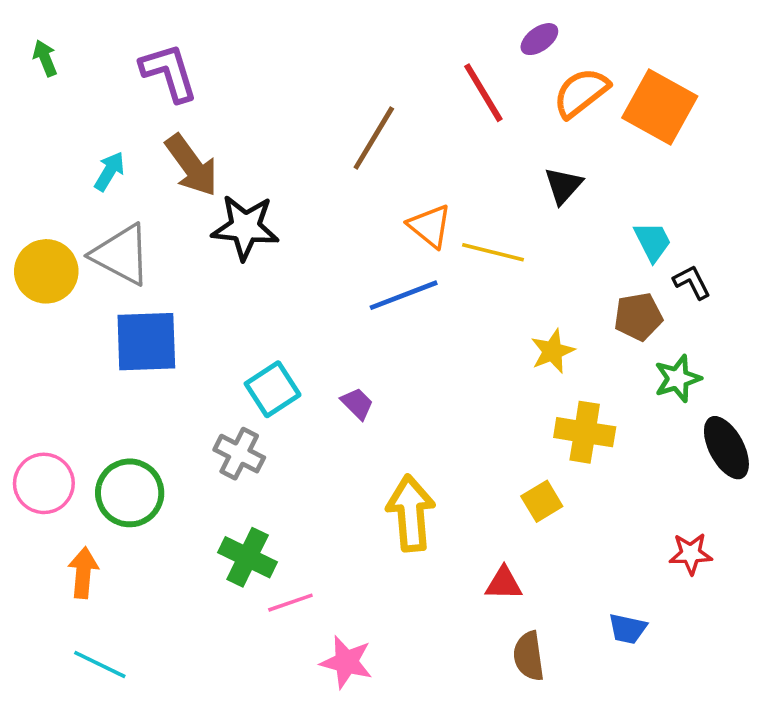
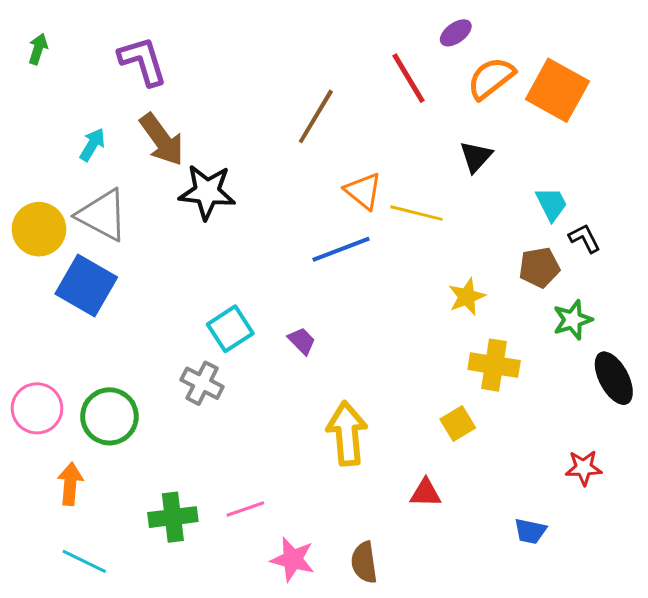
green arrow: (45, 58) -> (38, 49), turned 40
blue square: (146, 342) -> (86, 286), moved, turned 32
green cross: (248, 557) -> (173, 517), moved, turned -33
brown semicircle: (529, 656) -> (364, 562), moved

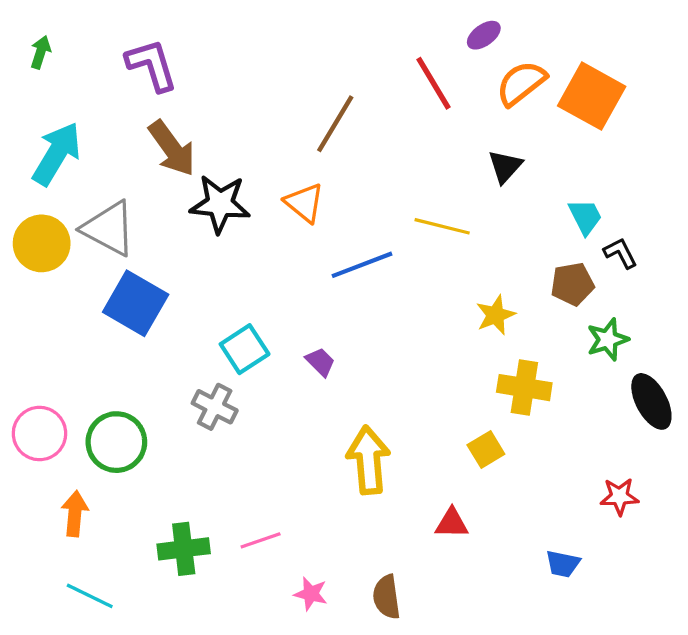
cyan arrow: (92, 145) -> (57, 154), moved, size x1.8
orange triangle: (363, 191) -> (304, 203), moved
blue square: (86, 286) -> (136, 303), moved
pink star: (293, 559) -> (311, 594), size x0.7

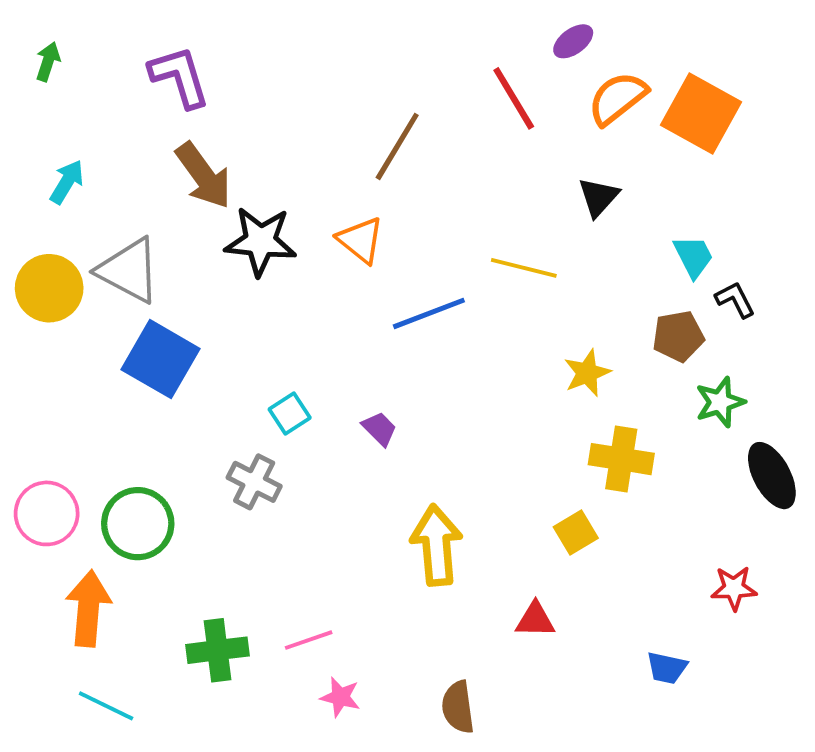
cyan arrow: (57, 154) -> (67, 182), size x0.6
cyan square: (245, 349) -> (290, 413), size x0.7
orange arrow: (75, 514) -> (88, 608), size x1.4
pink star: (311, 594) -> (340, 697), moved

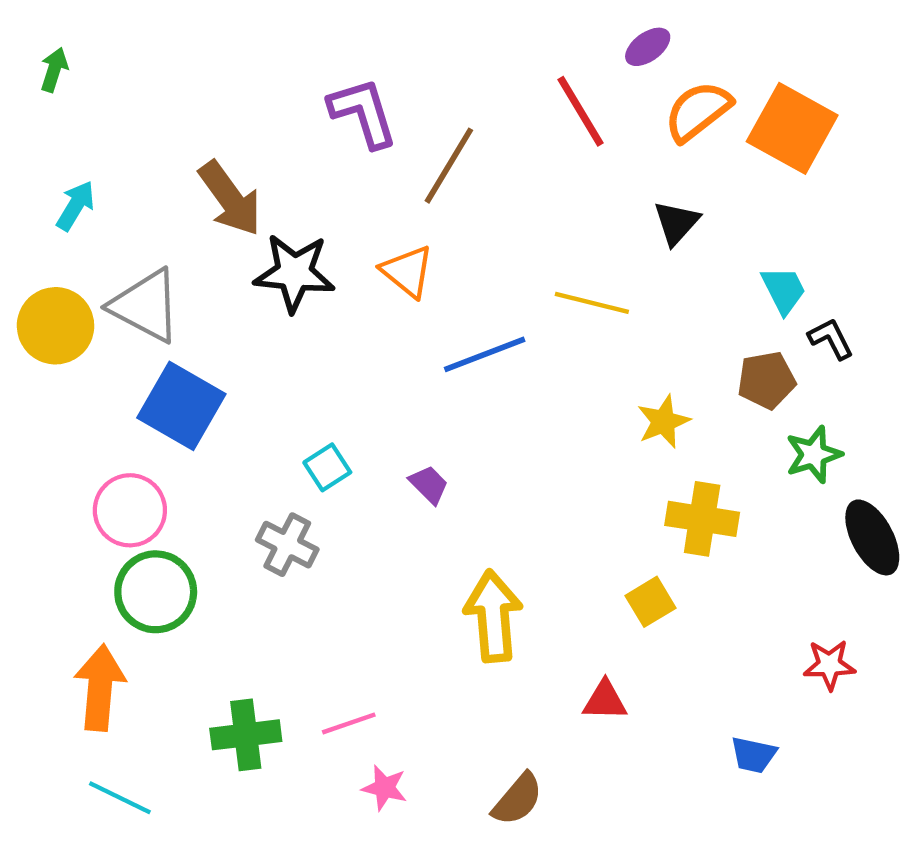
purple L-shape: (180, 77) -> (363, 113), moved
pink circle: (47, 513) -> (130, 510), moved
brown semicircle: (458, 707) -> (518, 799), turned -132

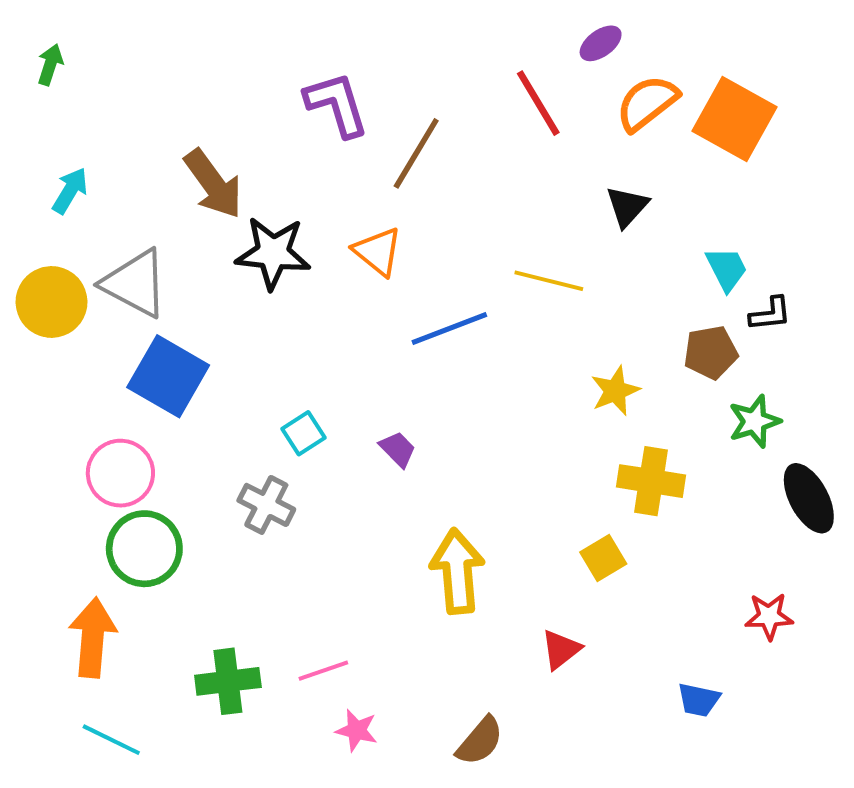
black L-shape: (831, 339) -> (770, 314), turned 111
red triangle: (605, 701) -> (561, 649), turned -39

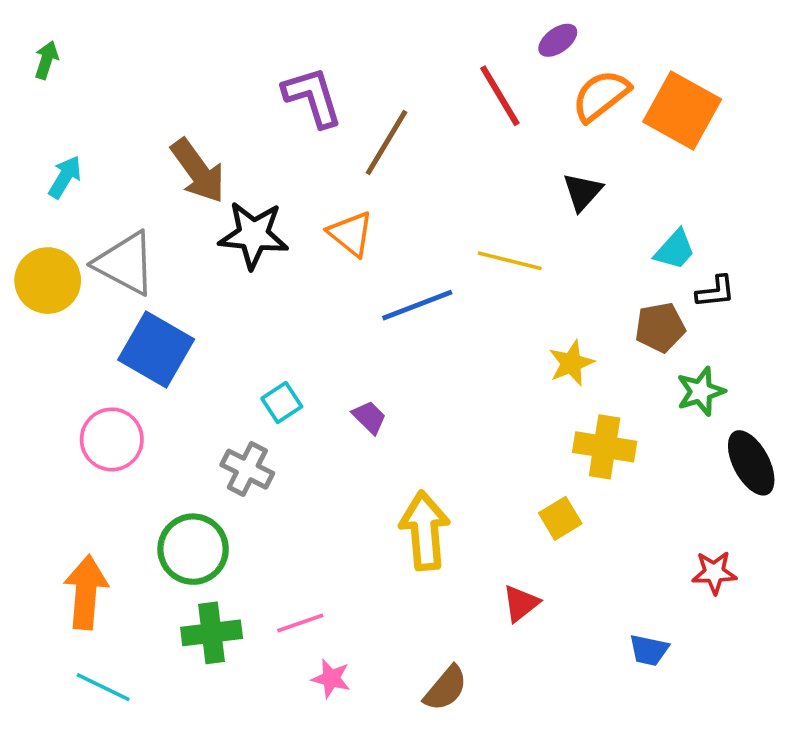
cyan trapezoid: (727, 269) -> (675, 250), turned 69
green circle: (144, 549) -> (193, 549), moved

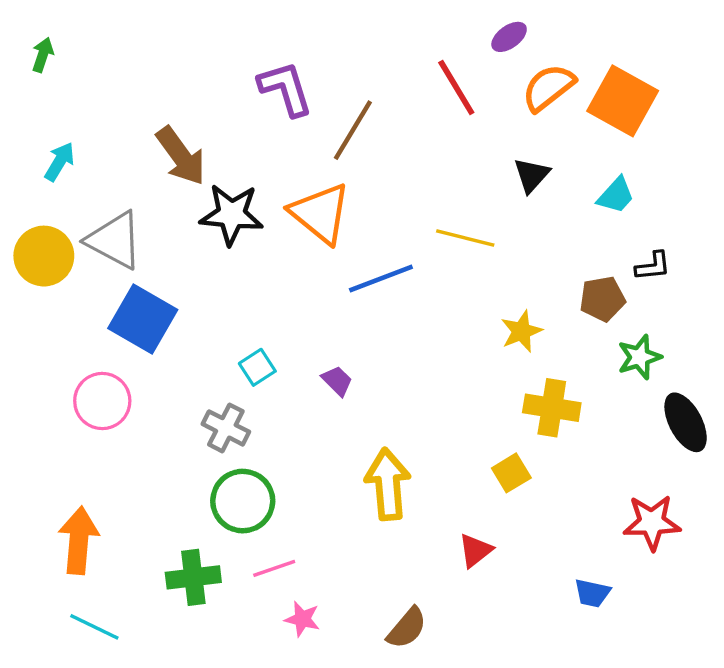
orange triangle: (351, 234) -> (320, 213), size x1.5
cyan trapezoid: (675, 250) -> (616, 195), moved
green circle: (193, 549) -> (243, 501), moved
red star: (714, 573) -> (652, 522), size x1.4

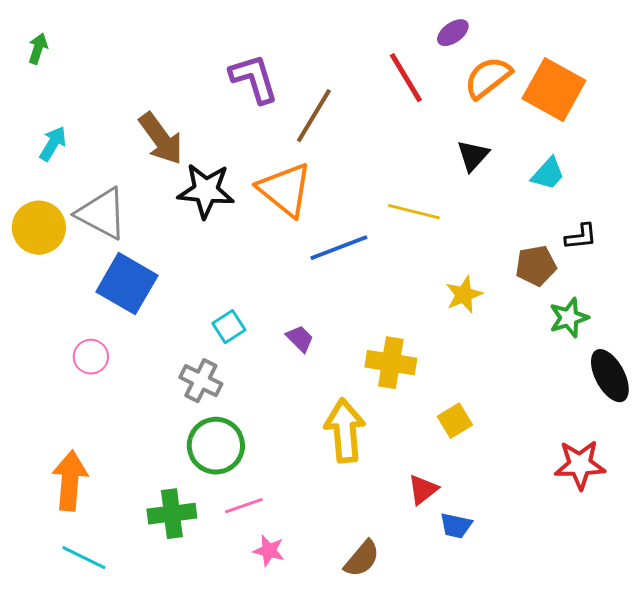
pink circle: (102, 401) -> (91, 357), size x0.7
yellow cross: (552, 408) -> (391, 363), moved
blue trapezoid: (592, 593) -> (456, 526), moved

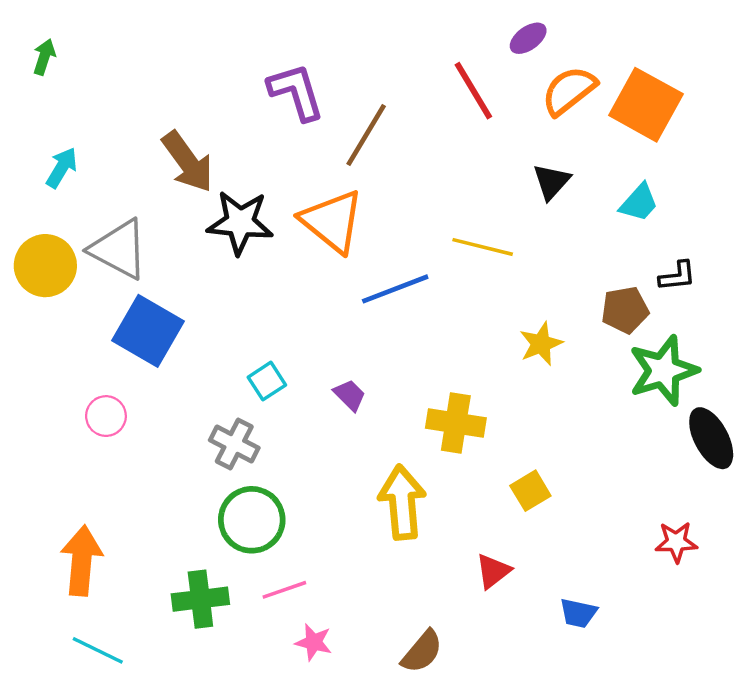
green star: (569, 318) -> (663, 371), size x1.5
red star: (580, 465) -> (676, 542), size x0.7
blue trapezoid: (456, 526) -> (578, 613), moved

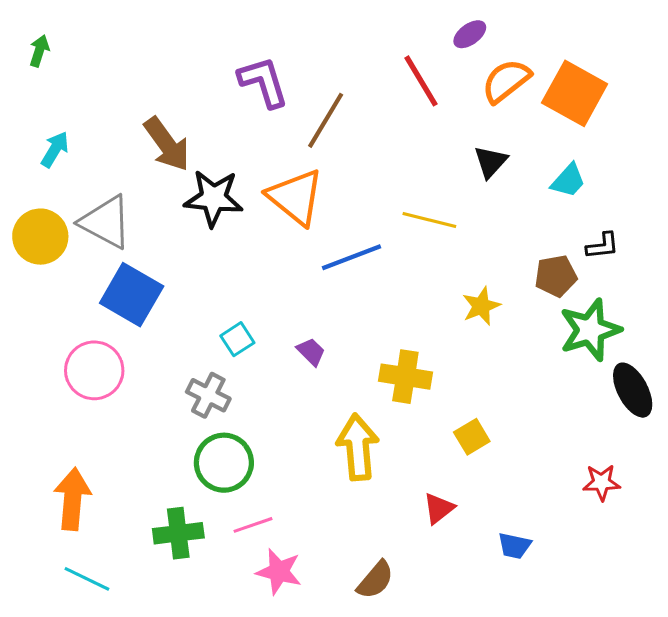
pink circle: (106, 416) -> (94, 370), size x1.6
pink star: (314, 642) -> (279, 572), size x1.4

